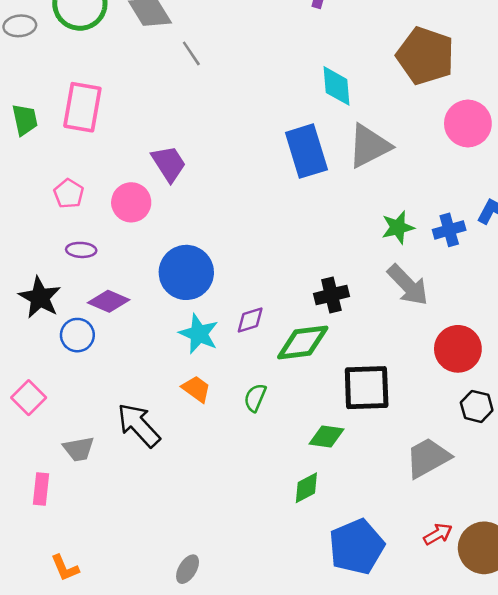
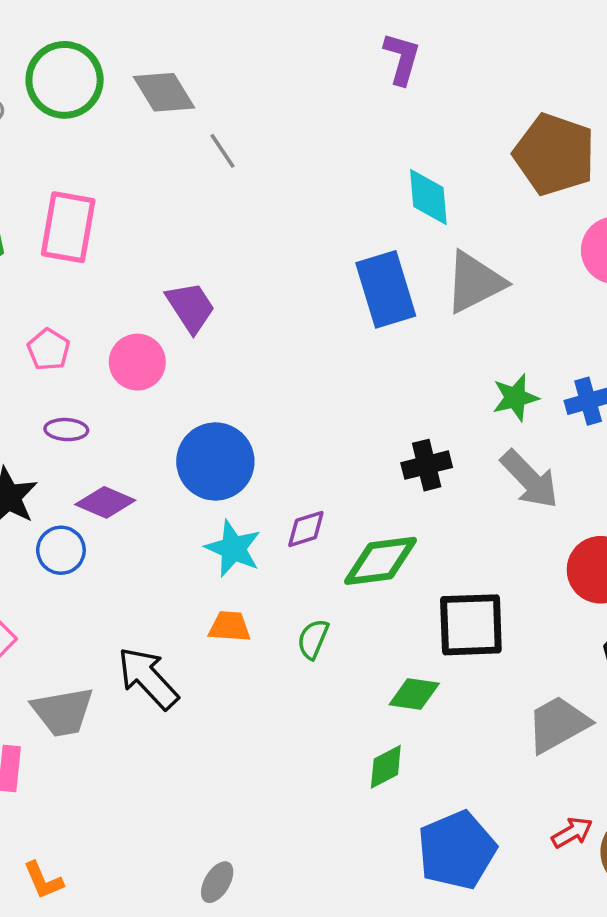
black cross: (331, 295) -> (427, 465), moved
orange trapezoid: (196, 389) -> (230, 627), turned -32
gray trapezoid: (79, 449) -> (63, 712), size x1.4

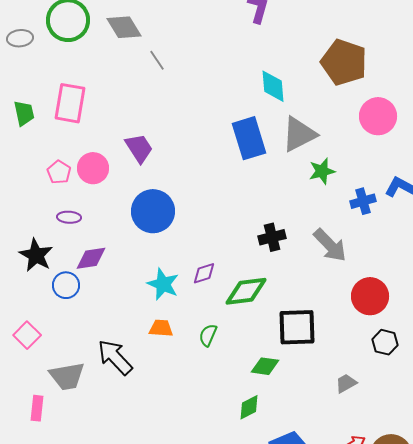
pink circle: (137, 362) -> (93, 168), moved
green star: (515, 398) -> (322, 171), moved
blue circle: (215, 461) -> (153, 211), moved
purple diamond: (105, 502) -> (91, 258), turned -32
gray trapezoid: (558, 724) -> (346, 383), size x0.6

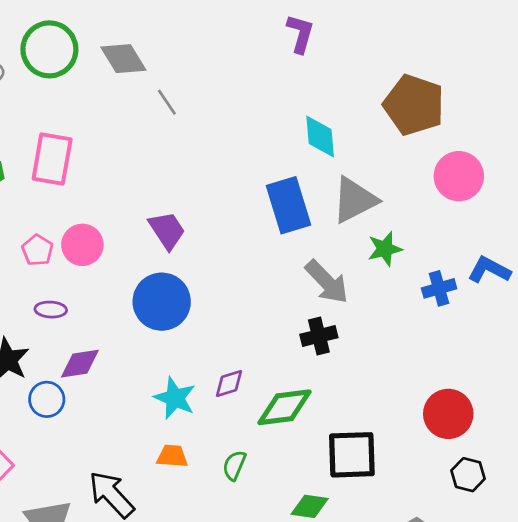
purple trapezoid: (139, 148) -> (167, 230), moved
gray arrow: (330, 245) -> (327, 282), moved

